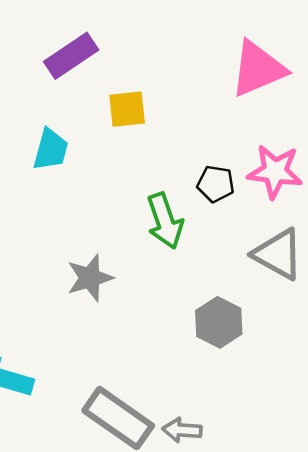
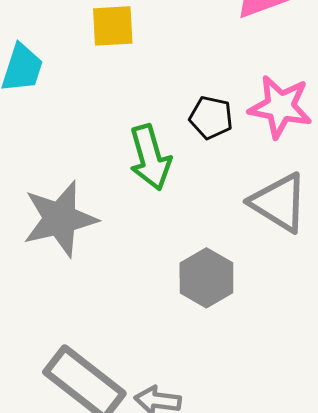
gray star: (90, 278) -> (60, 219), size x1.4

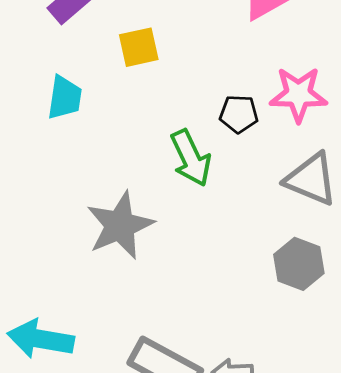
gray hexagon: (206, 278) -> (299, 264), moved

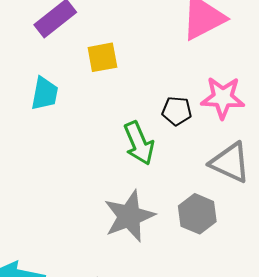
gray star: (120, 225) -> (129, 216), moved
gray hexagon: (299, 264) -> (197, 214), moved

